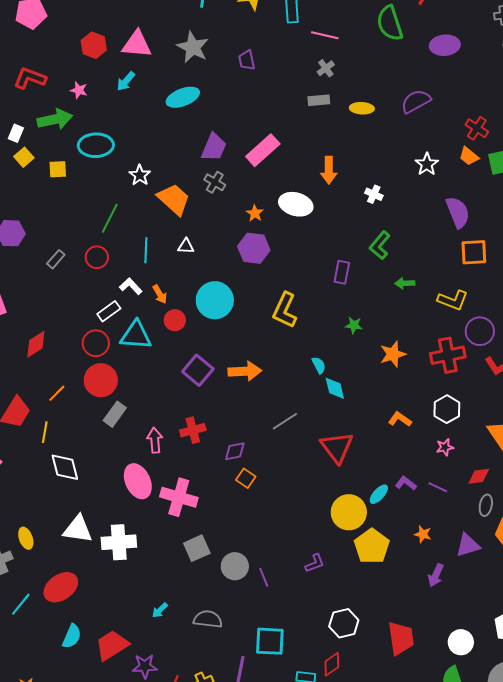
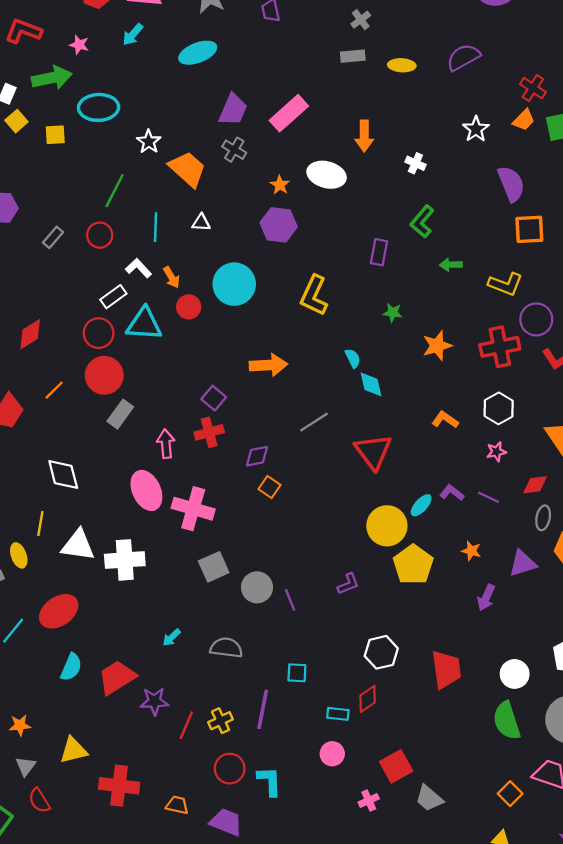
orange trapezoid: (469, 156) -> (524, 120), turned -85
purple square: (198, 370) -> (214, 398), moved, size x0.7
yellow line: (45, 432) -> (40, 523), moved
cyan square: (270, 641) -> (297, 673), size x0.6

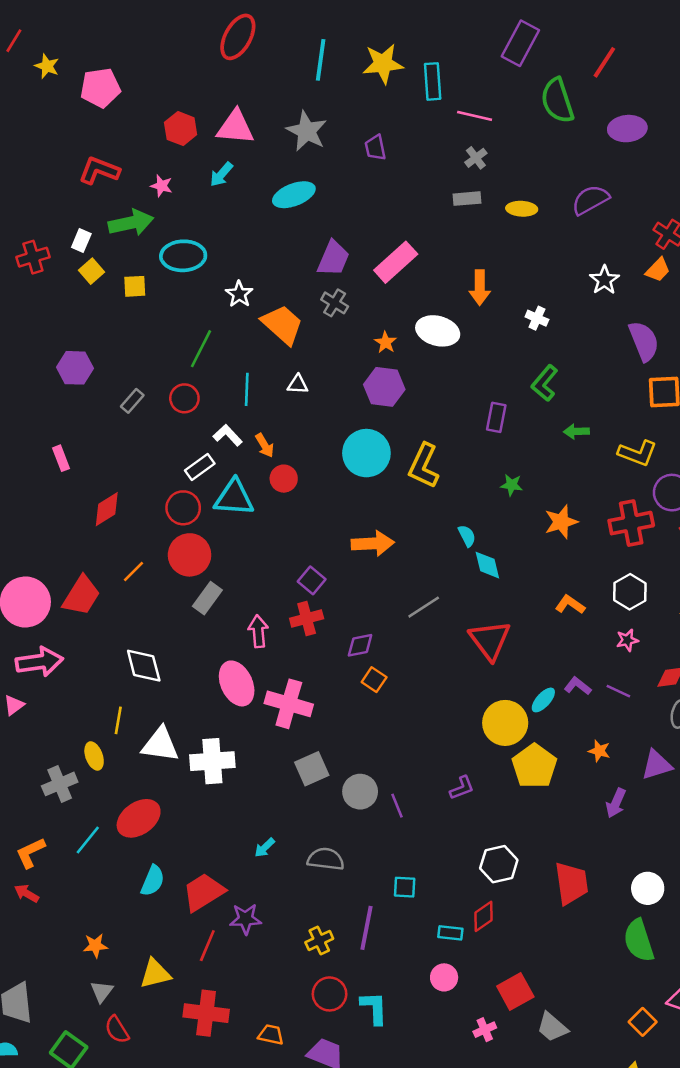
cyan circle: (234, 284) -> (366, 453), moved
red line: (186, 725) -> (207, 946), moved

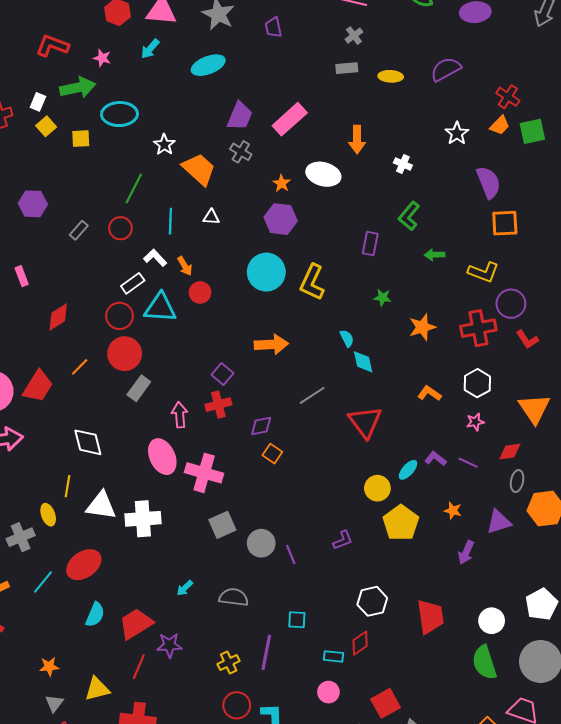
yellow circle: (505, 723) -> (377, 488), size x0.7

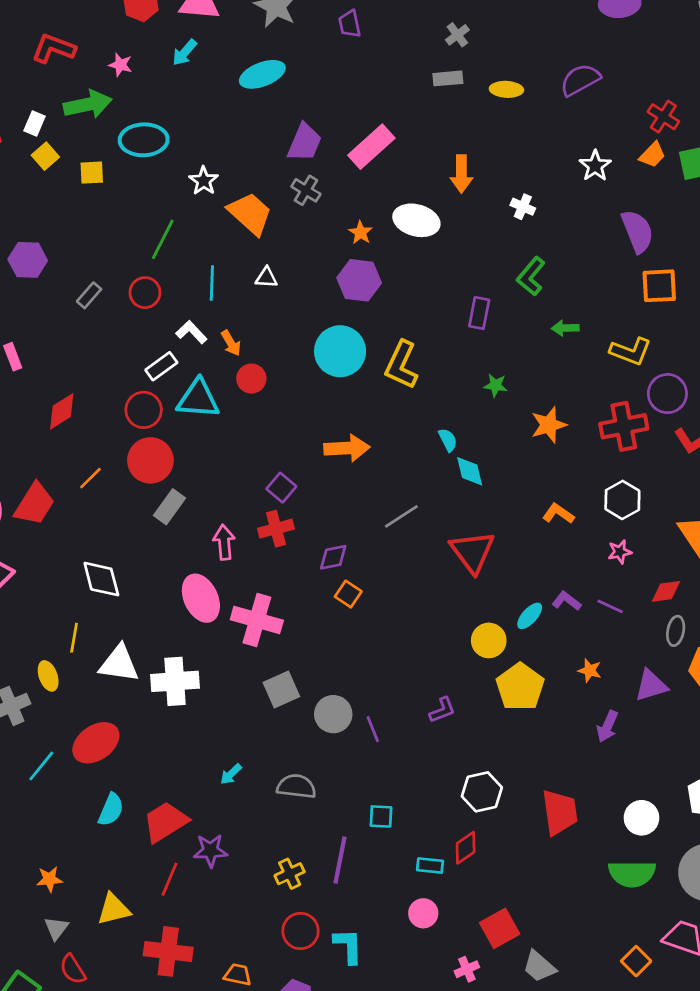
green semicircle: (484, 662) -> (632, 874), turned -72

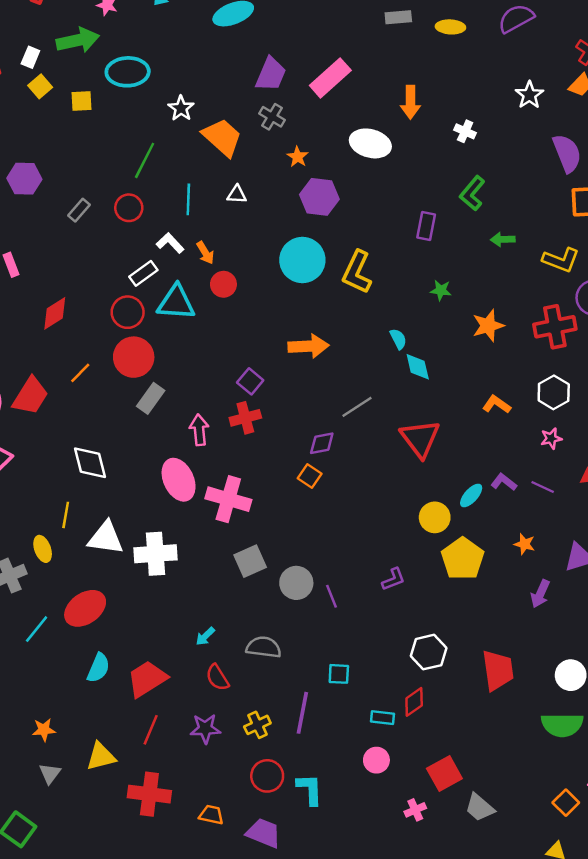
orange star: (361, 233) -> (298, 157), moved
purple diamond: (333, 557) -> (322, 443), moved
purple star: (210, 851) -> (205, 729), moved
red semicircle: (73, 969) -> (217, 678), moved

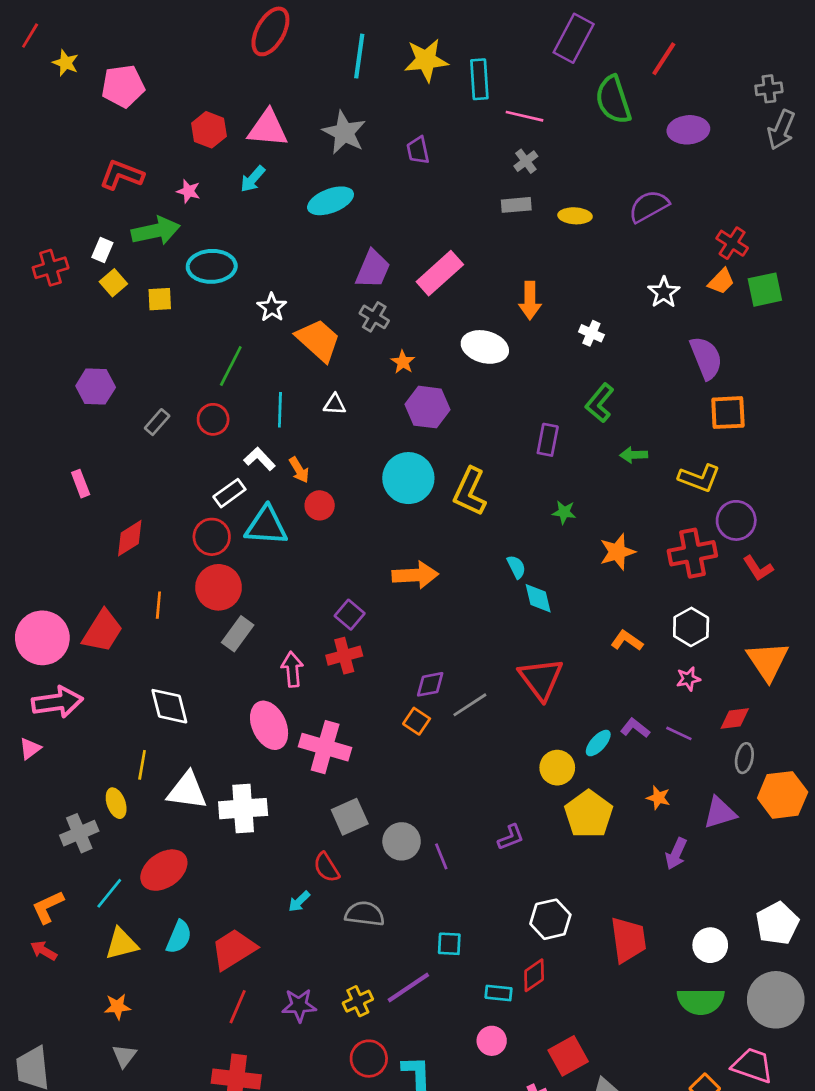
orange line: (80, 373) -> (158, 605), turned -40
gray line: (357, 407) -> (470, 705), moved
red semicircle: (217, 678) -> (326, 867), moved
purple line: (302, 713) -> (408, 988), turned 45
yellow triangle: (101, 756) -> (122, 944), moved

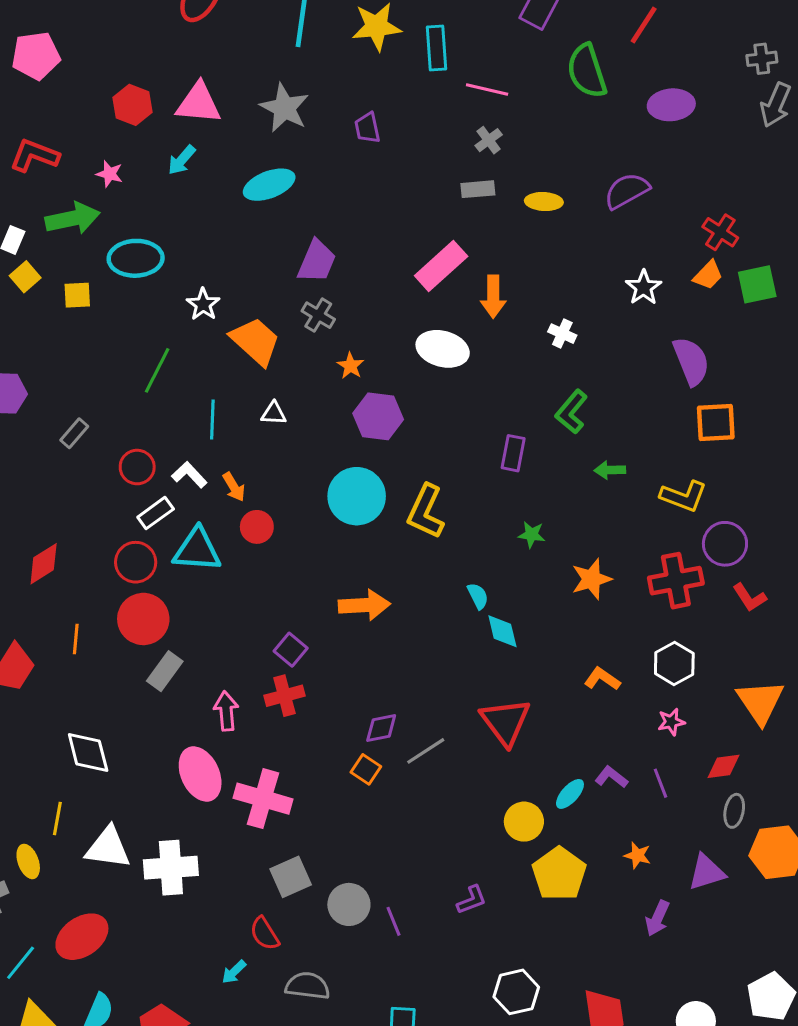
pink rectangle: (440, 273) -> (441, 266), moved
red circle: (213, 419) -> (137, 467), moved
purple line: (679, 733) -> (661, 783), turned 44

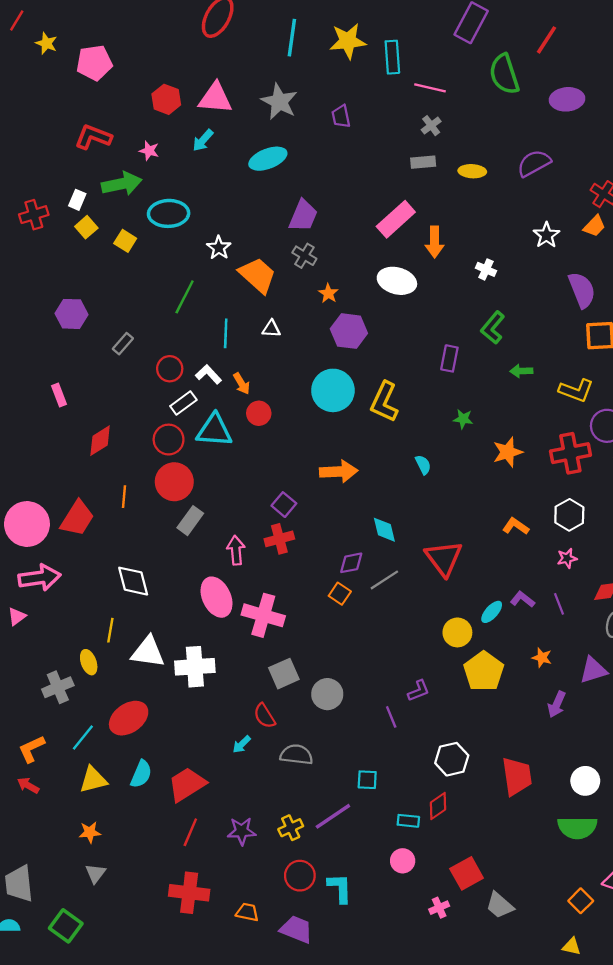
yellow square: (77, 295) -> (125, 241), turned 35
cyan diamond: (502, 631) -> (384, 530), moved
purple line: (393, 921) -> (391, 717), moved

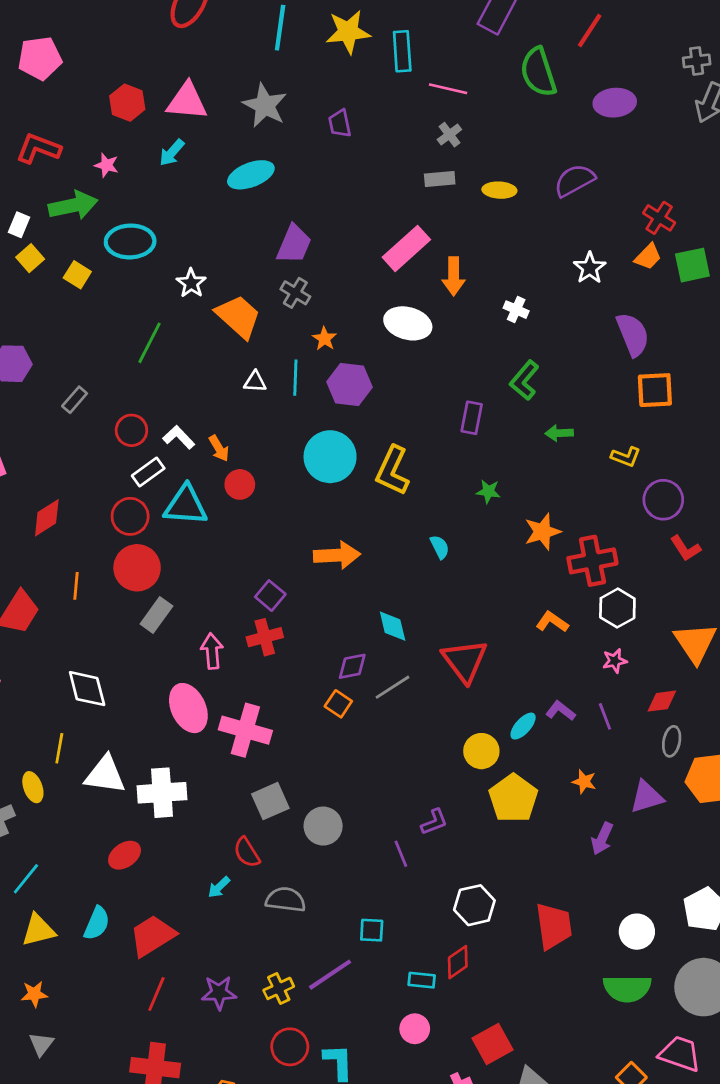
cyan line: (226, 333) -> (295, 378), moved
yellow L-shape: (576, 390) -> (626, 457), size x0.7
red cross: (570, 453) -> (592, 561), moved
red ellipse: (129, 718) -> (125, 855), moved, size x0.7

